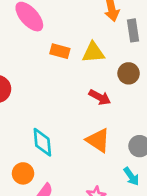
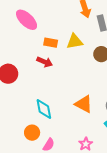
red arrow: (100, 97) -> (45, 62), moved

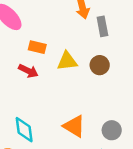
yellow triangle: (75, 41) -> (67, 61), moved

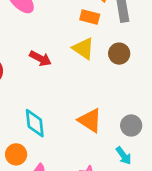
orange rectangle: (37, 47) -> (90, 17), moved
yellow triangle: (67, 61) -> (83, 49), turned 40

